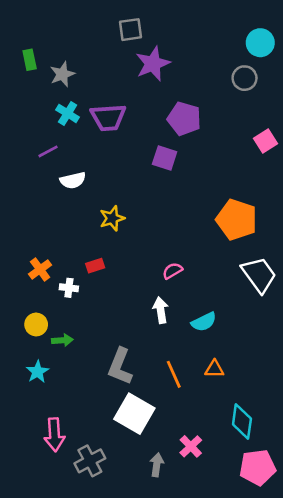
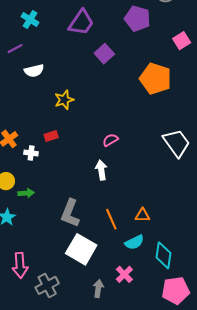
purple trapezoid: (108, 117) -> (81, 23), moved, turned -52
purple pentagon: (184, 119) -> (137, 19), moved
purple square: (165, 158) -> (104, 54), turned 30
orange pentagon: (237, 220) -> (155, 79), moved
cyan semicircle: (204, 322) -> (134, 242), moved

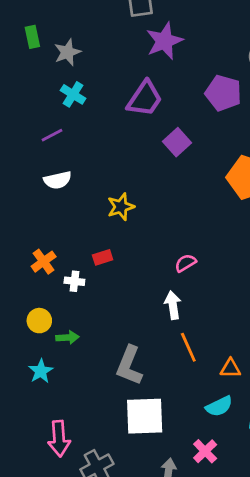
white semicircle: (34, 71) -> (58, 180), moved
orange line: (111, 219) -> (188, 347), moved
white square: (81, 249) -> (145, 416), turned -32

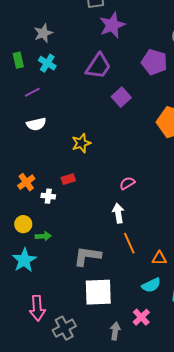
green rectangle: (32, 37) -> (18, 60), moved
gray L-shape: (129, 366) -> (87, 256), turned 76
cyan star: (41, 371) -> (24, 260), size x1.4

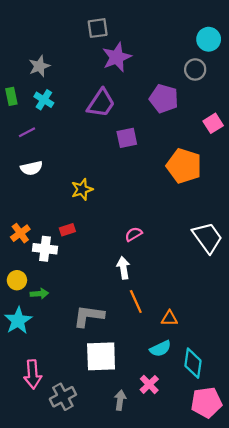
purple square: (121, 97) -> (127, 138), turned 30
white cross: (48, 196) -> (45, 249), size x1.5

